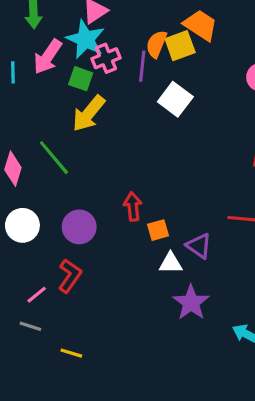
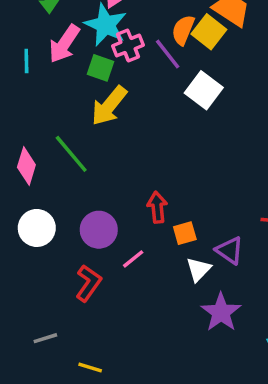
yellow square: (180, 46) -> (209, 32), turned -32
purple line: (142, 66) -> (168, 54), turned -44
white triangle: (171, 263) -> (199, 269), turned -45
pink line: (37, 295) -> (133, 259), moved
gray line: (30, 326) -> (45, 338), turned -35

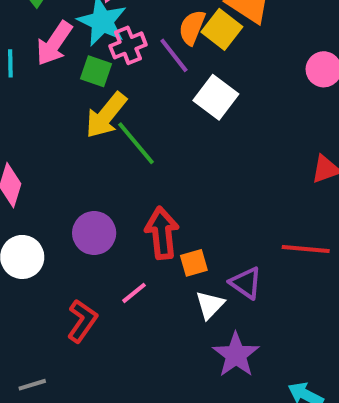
green line: (71, 154) -> (136, 143), moved
red arrow: (157, 207) -> (162, 233), size x1.4
purple circle: (99, 230) -> (94, 233), moved

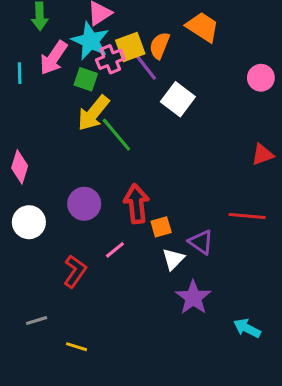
yellow square: (222, 29) -> (130, 47), moved, turned 32

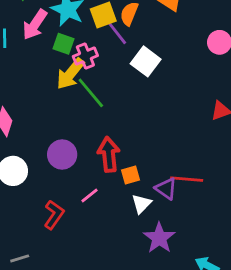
pink cross: (110, 59) -> (85, 56), moved
red line: (247, 216) -> (187, 179), moved

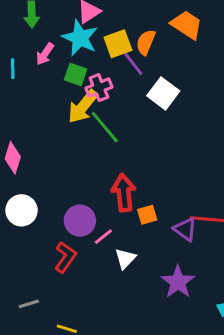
pink arrow: (35, 25) -> (45, 54), size x0.7
purple circle: (62, 154) -> (80, 221), moved
white triangle: (141, 204) -> (125, 259), moved

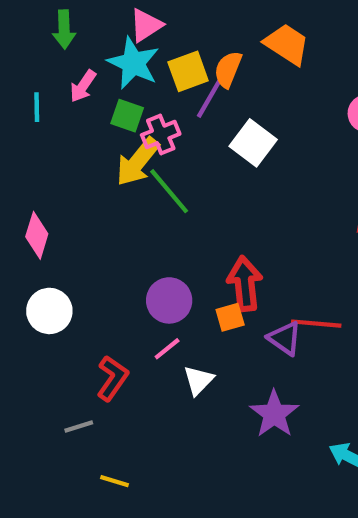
purple line: (133, 63) -> (209, 99), turned 68
red arrow: (124, 193) -> (245, 284), moved
purple circle: (80, 221) -> (169, 300), moved
gray line: (29, 304) -> (79, 427), moved

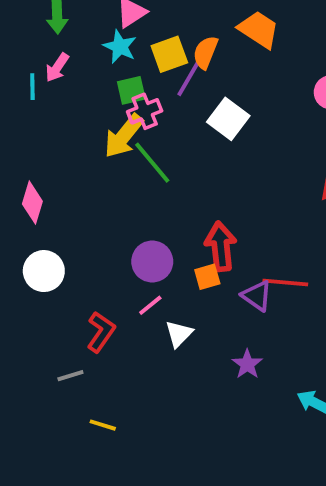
cyan star: (133, 63) -> (120, 47), size x0.7
pink arrow: (83, 86) -> (57, 68), moved
green square: (127, 116) -> (131, 90), moved, turned -32
purple star: (274, 414) -> (247, 364), size x0.7

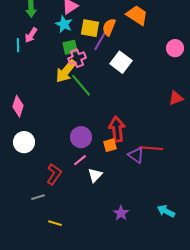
yellow square: (169, 54) -> (90, 28), turned 30
purple star: (247, 364) -> (121, 213), moved

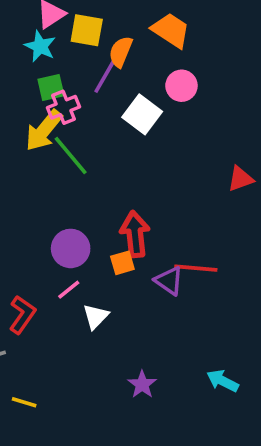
yellow square: (90, 28) -> (87, 30), moved
pink circle: (175, 48) -> (181, 86), moved

